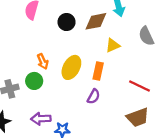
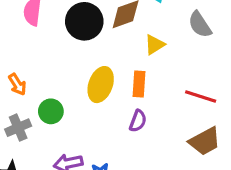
black circle: (67, 22) -> (84, 21), size x1.5
orange arrow: (43, 61) -> (17, 84), moved

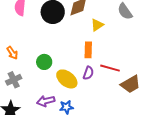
yellow ellipse: (101, 85) -> (67, 79), moved, turned -70
red line: (201, 97) -> (110, 68), moved
green circle: (51, 111) -> (44, 62), moved

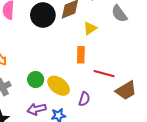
green circle: (44, 62) -> (36, 80), moved
purple semicircle: (88, 73) -> (84, 99), moved

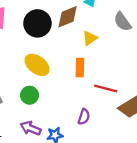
yellow ellipse: (59, 86) -> (37, 65), moved
purple arrow: (37, 109) -> (31, 128), turned 36

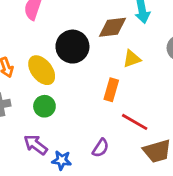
black circle: (37, 23) -> (72, 47), moved
yellow ellipse: (37, 65) -> (42, 70), moved

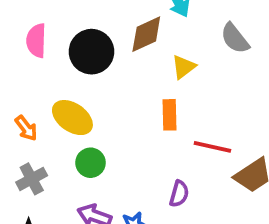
black circle: (72, 47) -> (91, 52), moved

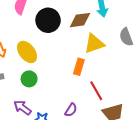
yellow triangle: (184, 67) -> (94, 44), size x1.5
red line: (212, 147) -> (96, 91), turned 30

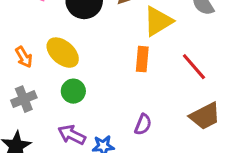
red line: (96, 91) -> (194, 67), moved

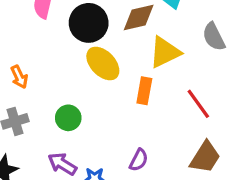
yellow ellipse: (63, 53) -> (103, 63), moved
brown trapezoid: (205, 116) -> (205, 157), turned -36

